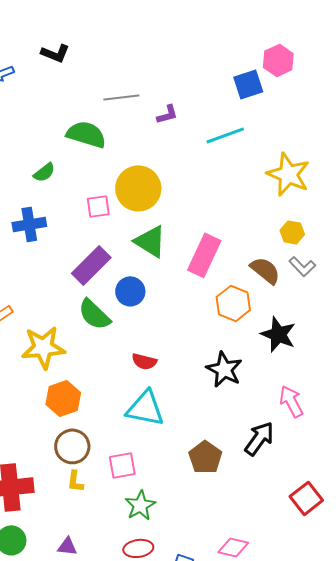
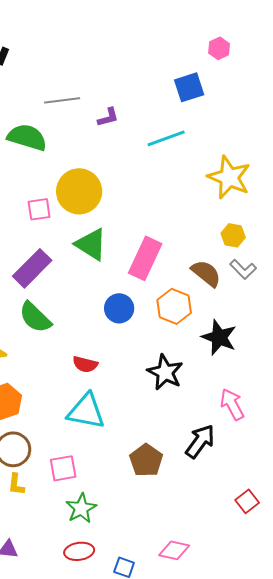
pink hexagon: (278, 60) -> (219, 48), moved, size x0.7
blue circle: (130, 291) -> (119, 308), moved
red square: (306, 498) -> (247, 501), size x0.7

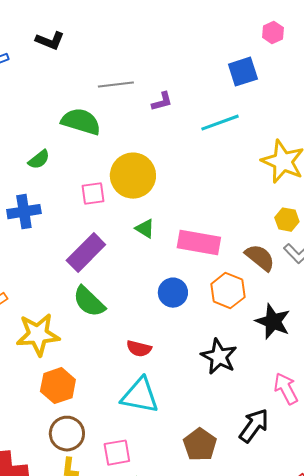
green triangle: (91, 244) -> (145, 229), size x0.6
pink rectangle: (145, 258) -> (199, 243), turned 75

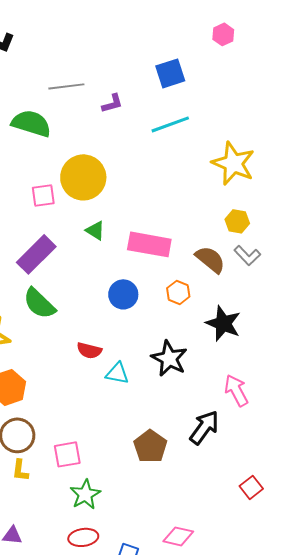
blue square: (243, 72) -> (170, 73), moved
orange hexagon: (228, 291) -> (178, 292), size x0.7
cyan triangle: (140, 396) -> (117, 373), moved, size x0.6

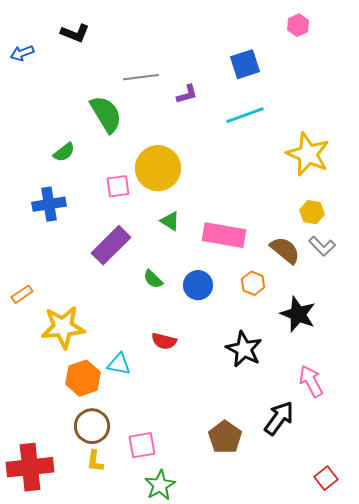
green semicircle: (31, 123) -> (106, 114), turned 42
green semicircle: (39, 303) -> (153, 279), moved, size x0.6
cyan triangle: (117, 373) -> (119, 364), moved

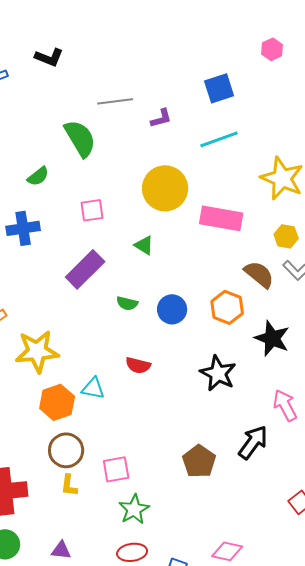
yellow circle: (158, 168) -> (165, 188), moved
pink rectangle: (224, 235) -> (221, 218), moved
green semicircle: (153, 279) -> (127, 303), turned -30
orange hexagon: (253, 283) -> (227, 307), size x1.4

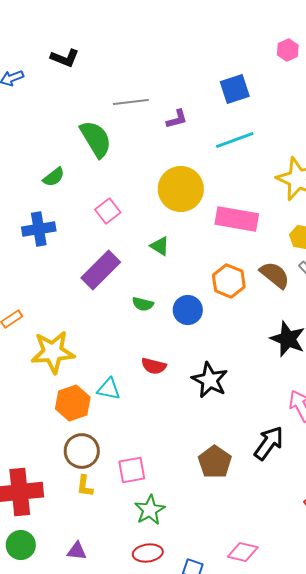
pink square: (92, 210) -> (108, 211), turned -30
orange hexagon: (227, 307) -> (229, 281), moved
black star: (218, 373) -> (210, 380), moved

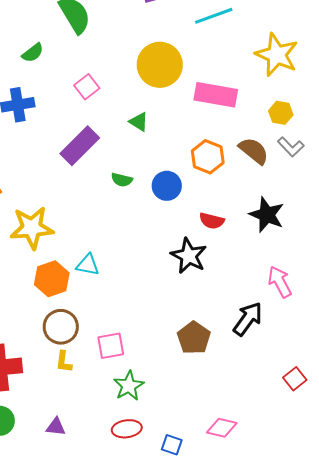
red semicircle: (154, 366) -> (212, 221), moved

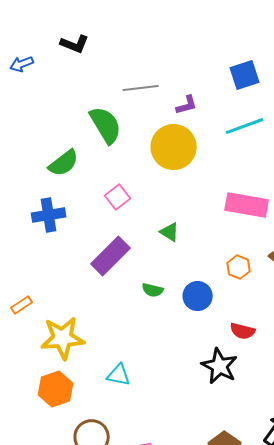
green semicircle: (33, 53) -> (64, 163), size x1.4
yellow circle: (160, 65) -> (174, 147), moved
orange hexagon: (208, 157) -> (239, 267), size x0.7
orange hexagon: (52, 279) -> (56, 389), moved

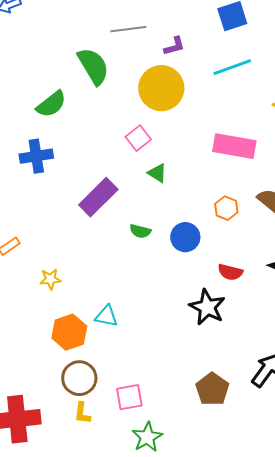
pink square: (118, 197) -> (138, 138), moved
yellow star: (63, 338) -> (50, 279), size x0.5
orange hexagon: (56, 389) -> (69, 332), moved

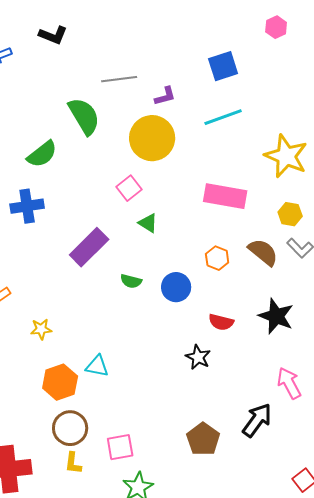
black star: (207, 307) -> (198, 357), size x0.7

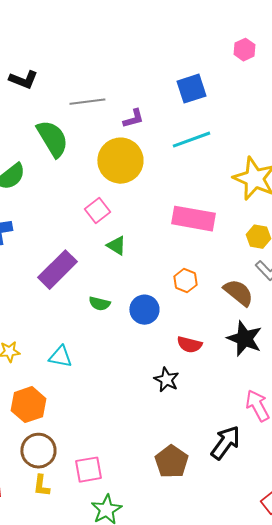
black L-shape: (53, 35) -> (23, 80), moved
brown semicircle: (263, 252) -> (238, 293), moved
cyan triangle: (97, 366) -> (60, 357), moved

